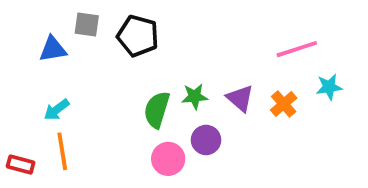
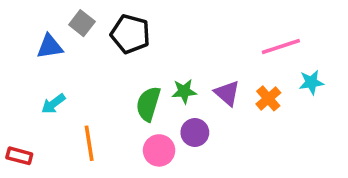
gray square: (87, 25) -> (82, 23), turned 30
orange line: (62, 151) -> (89, 143), moved

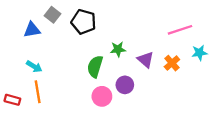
green star: (184, 91) -> (118, 49), moved
cyan arrow: (53, 104) -> (34, 67), turned -112
orange line: (89, 143) -> (38, 92), moved

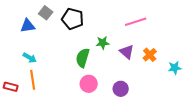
pink line: (180, 30) -> (136, 22), moved
cyan star: (199, 53) -> (175, 68), moved
purple circle: (125, 85) -> (121, 89), moved

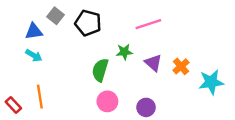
pink line: (136, 22) -> (148, 24), moved
cyan arrow: (30, 58) -> (34, 56), moved
cyan star: (175, 68) -> (211, 82), size x1.5
red rectangle: (11, 87) -> (13, 105), turned 32

